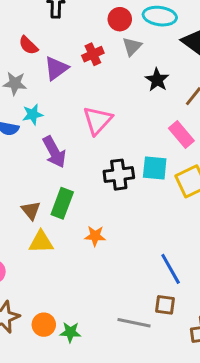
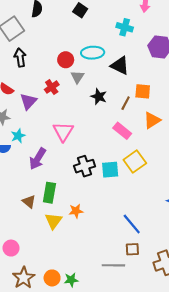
purple arrow: (54, 152) -> (38, 159), turned 70
cyan square: (155, 168) -> (110, 170), moved
yellow triangle: (41, 242) -> (53, 221), moved, turned -42

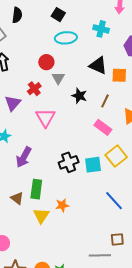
cyan ellipse: (93, 53) -> (66, 38), moved
orange square: (143, 91) -> (119, 75), moved
pink triangle: (63, 132) -> (45, 118), moved
blue line: (132, 224) -> (114, 201), moved

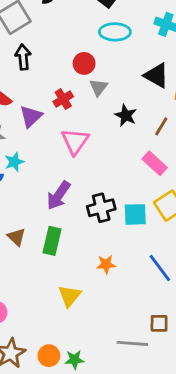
purple arrow: (24, 157) -> (59, 195), moved
brown triangle: (17, 198) -> (16, 237), moved
orange star: (62, 205) -> (106, 264), moved
yellow triangle: (41, 216) -> (70, 296), moved

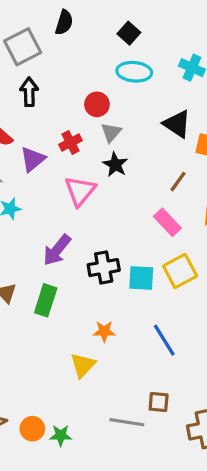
black star: (126, 115) -> (115, 165), moved
yellow triangle: (70, 296) -> (83, 365), moved

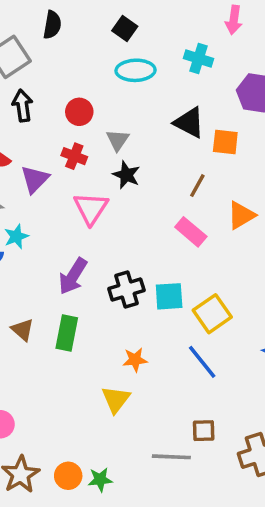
red circle: (97, 104) -> (79, 112), moved
red cross: (70, 142) -> (74, 156), turned -35
yellow square: (180, 271) -> (212, 314), moved

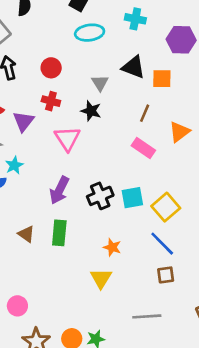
gray triangle: (118, 140) -> (100, 83), moved
orange star: (135, 360) -> (112, 247), turned 30
brown square: (204, 431) -> (166, 275), moved

